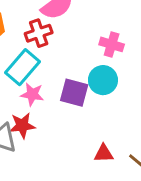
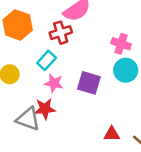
cyan rectangle: (23, 67) -> (47, 60), size x0.7
cyan circle: (103, 80) -> (126, 70), moved

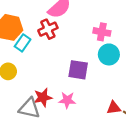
cyan rectangle: (47, 60) -> (23, 43), moved
pink star: (54, 83) -> (67, 100), moved
red triangle: (112, 134) -> (114, 108), moved

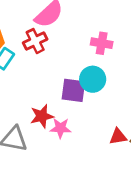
cyan circle: (109, 54) -> (93, 79), moved
red star: (43, 97) -> (42, 116), moved

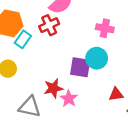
pink star: (60, 128) -> (69, 99), turned 30
red triangle: (118, 136) -> (116, 94), moved

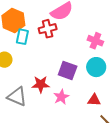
cyan rectangle: (23, 39) -> (22, 37), turned -35
cyan circle: (97, 58) -> (96, 67), moved
pink star: (69, 99) -> (61, 97), moved

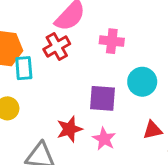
pink cross: (95, 41) -> (112, 41), moved

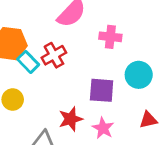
red cross: (57, 46) -> (54, 55), moved
cyan rectangle: (24, 68) -> (28, 62), turned -40

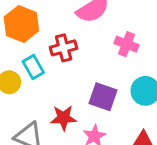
cyan rectangle: (28, 62) -> (33, 67), moved

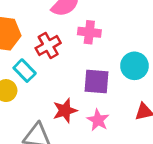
pink cross: (127, 44) -> (89, 32), moved

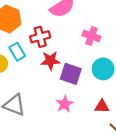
pink cross: (89, 32) -> (91, 36), moved
red star: (65, 111) -> (50, 61), moved

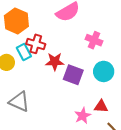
red cross: (40, 37) -> (36, 44), moved, turned 30
pink star: (65, 104) -> (83, 116), moved

